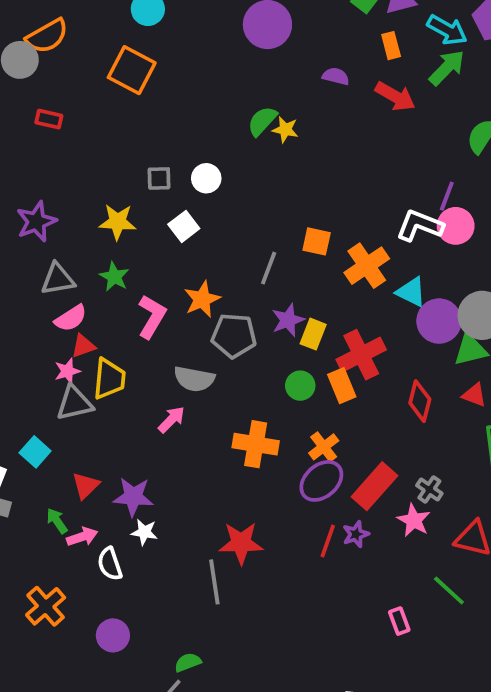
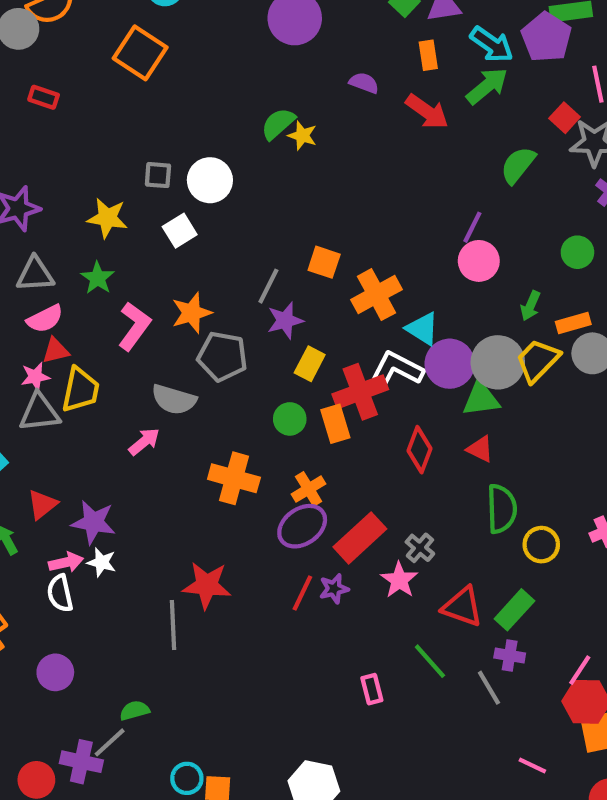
white circle: (206, 178) -> (210, 180), size x1.4
white L-shape: (420, 226) -> (397, 369), moved
purple star: (288, 320) -> (285, 320), moved
pink arrow: (82, 537) -> (66, 562), moved

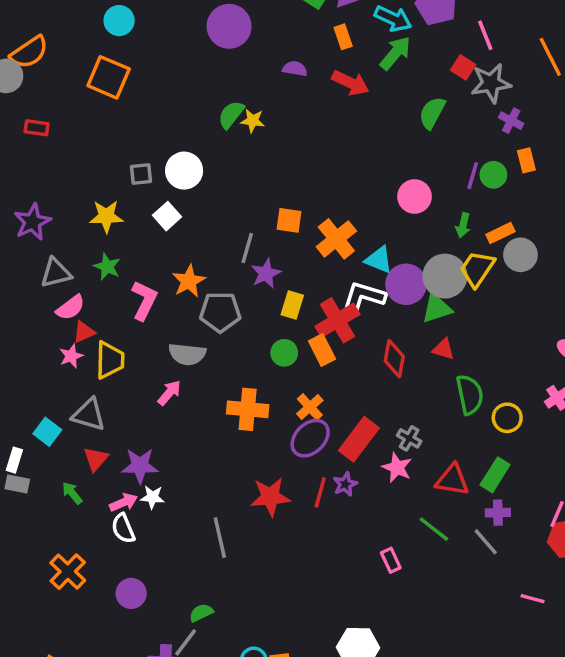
purple line: (472, 227) -> (473, 176), moved
gray triangle: (39, 412) -> (89, 415), moved, turned 33
red star: (207, 585) -> (270, 497), moved

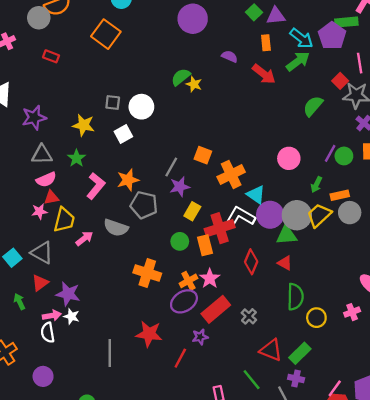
pink arrow: (169, 393) -> (84, 238), moved
pink star: (397, 468) -> (210, 278), moved
red line: (320, 492) -> (180, 358), moved

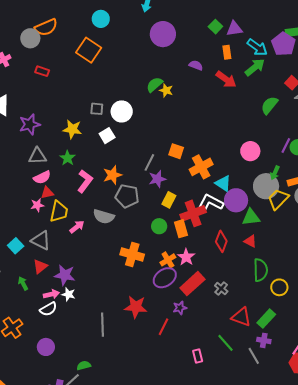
gray circle: (297, 215) -> (266, 186), moved
white semicircle: (48, 333) -> (48, 309), turned -108

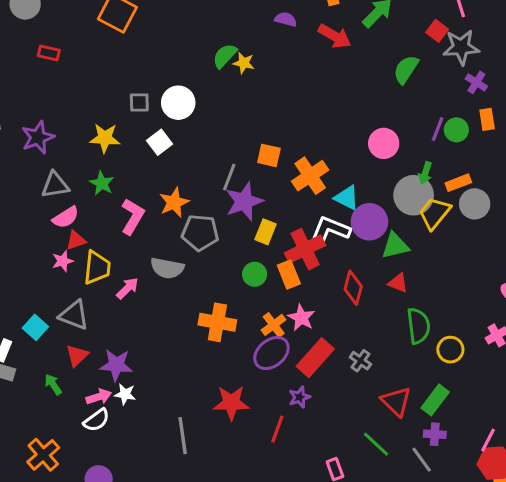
purple star: (157, 179) -> (244, 201), size x1.4
red triangle: (241, 317) -> (396, 401), turned 30

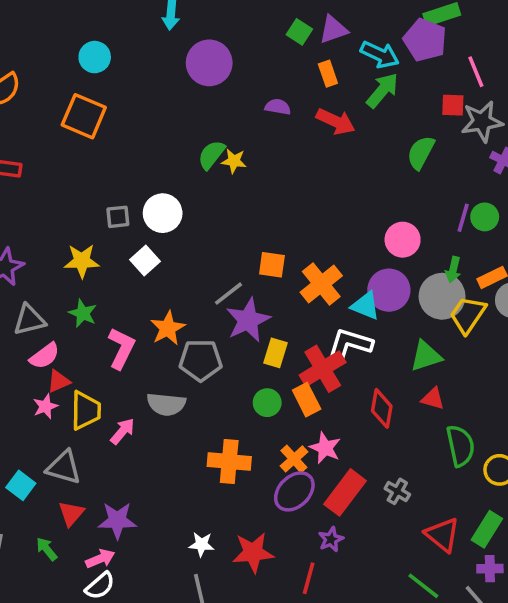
red square: (437, 31) -> (453, 105), turned -30
gray line: (229, 177) -> (228, 294), turned 36
purple circle: (369, 222) -> (389, 290), moved
white star: (125, 394) -> (201, 544), moved

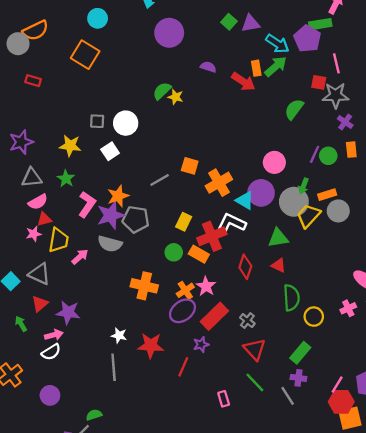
orange rectangle: (328, 74) -> (256, 68), moved
purple star: (248, 320) -> (111, 215), moved
orange rectangle: (307, 400) -> (199, 254), turned -42
red triangle: (442, 535) -> (255, 349), moved

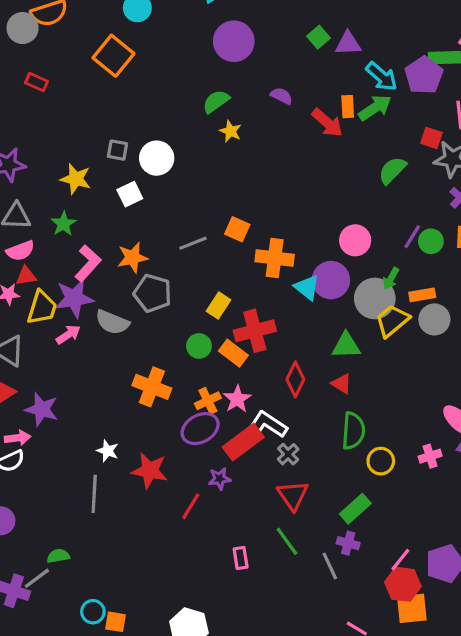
green semicircle: (162, 91) -> (216, 101), moved
orange cross: (219, 183) -> (275, 258), turned 30
purple star: (111, 215) -> (74, 298), moved
white L-shape: (232, 223) -> (267, 425), moved

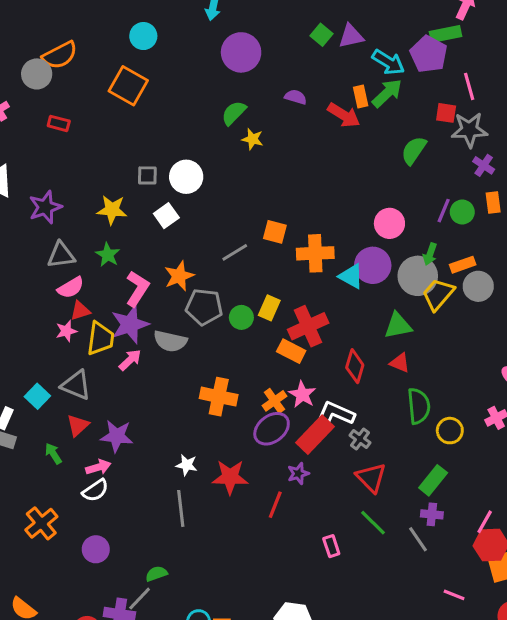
green circle: (199, 346) -> (241, 317), moved

